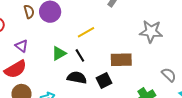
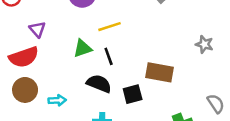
gray star: (151, 31) -> (204, 44), size x0.6
yellow line: (86, 32) -> (109, 27), moved

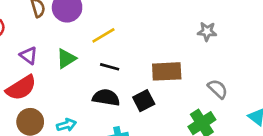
green triangle: (83, 48) -> (66, 59), moved
black line: (109, 56) -> (110, 67), turned -42
gray semicircle: (216, 104) -> (218, 89), moved

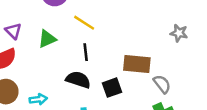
yellow line: (103, 35) -> (84, 23), turned 55
black line: (110, 67) -> (86, 52), turned 60
gray semicircle: (218, 89) -> (162, 84), moved

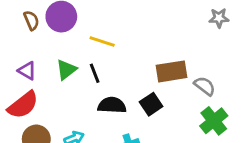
gray star: (179, 33) -> (219, 18), moved
black line: (86, 52) -> (95, 73), moved

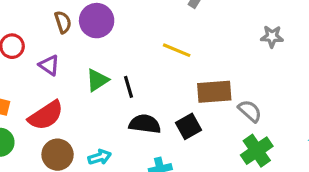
yellow line: (102, 41) -> (177, 50), moved
purple triangle: (27, 71) -> (49, 65), moved

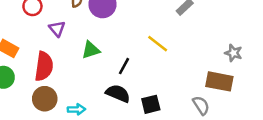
black line: (129, 87) -> (124, 66), moved, turned 30
brown rectangle: (214, 92) -> (219, 81), moved
red semicircle: (46, 115) -> (44, 66), turned -64

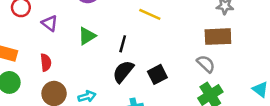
red semicircle: (44, 66) -> (46, 63), size x0.6
black semicircle: (118, 93) -> (123, 72), turned -60

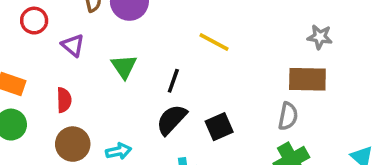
green triangle: (87, 36) -> (124, 67), turned -36
gray semicircle: (206, 64) -> (288, 116), turned 54

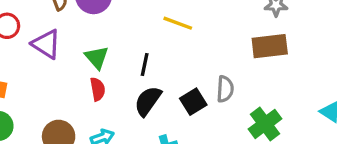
purple triangle: (73, 45) -> (46, 44), size x1.4
red semicircle: (64, 100) -> (98, 89), moved
gray semicircle: (288, 116) -> (225, 89), moved

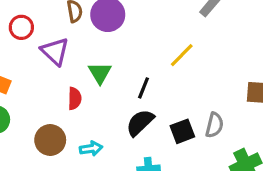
yellow line: (178, 23) -> (182, 55), turned -76
red semicircle: (98, 89) -> (75, 98), moved

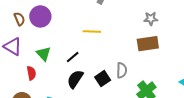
yellow line: (182, 55) -> (92, 31), turned 60
black line: (143, 88) -> (73, 57), turned 40

